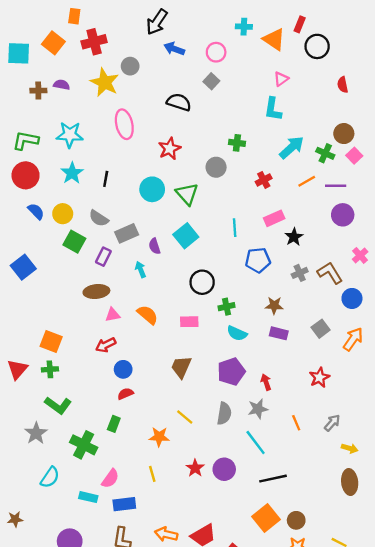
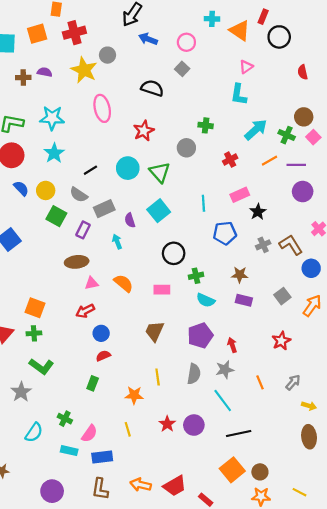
orange square: (53, 43) -> (37, 34), turned 36
black line: (106, 179) -> (90, 170), moved, turned 48
yellow line: (185, 417) -> (158, 377), turned 42
green cross: (84, 445) -> (65, 419), moved, size x0.6

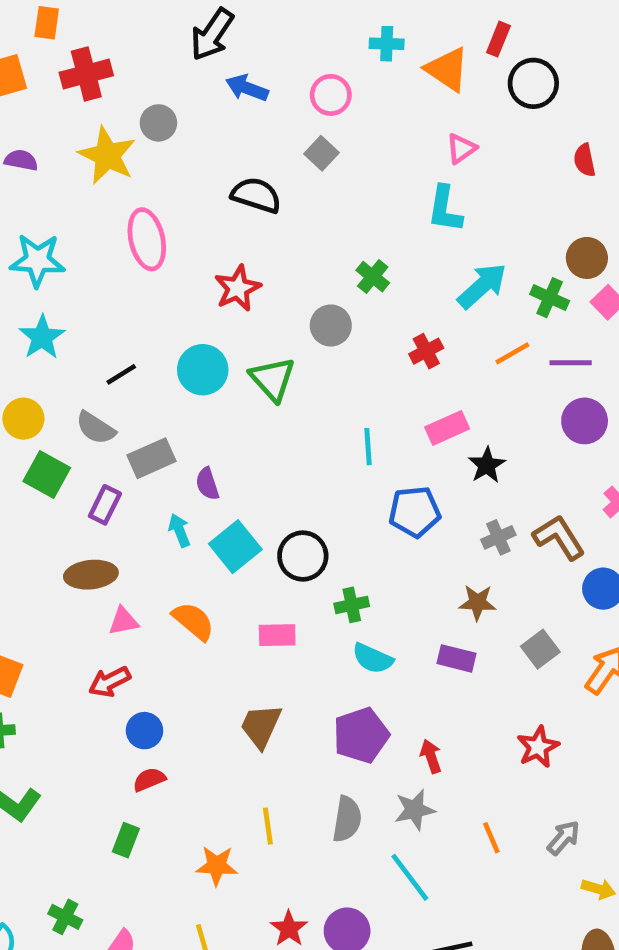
green cross: (206, 125) -> (373, 277), turned 32
cyan square: (159, 211) -> (235, 547), moved
brown star: (240, 275) -> (477, 603), moved

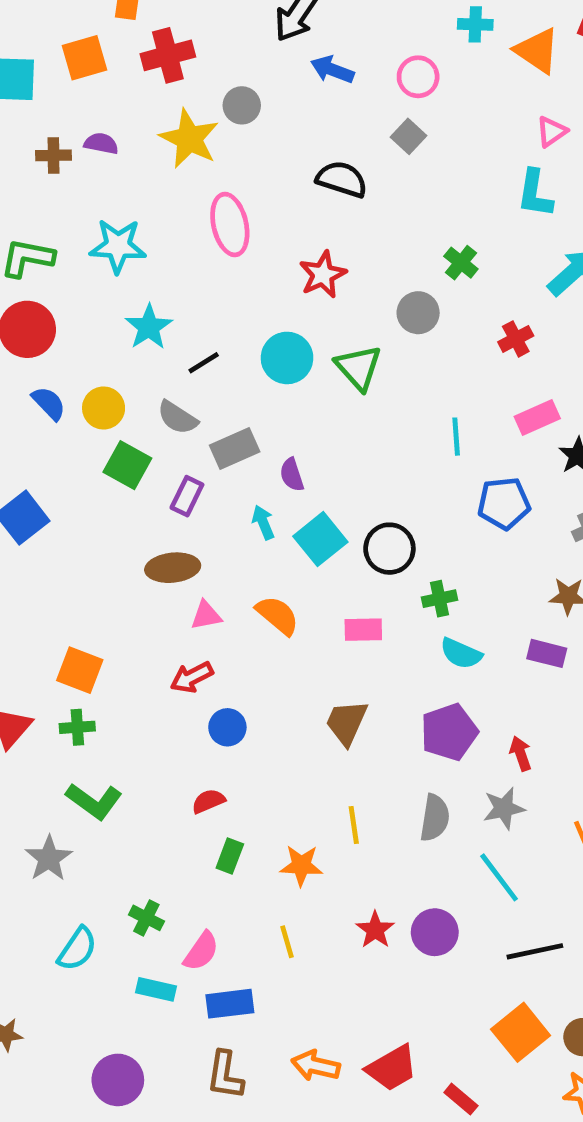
cyan star: (42, 337) -> (149, 327), moved
red semicircle: (149, 780) -> (208, 801), moved
green rectangle: (126, 840) -> (230, 856), moved

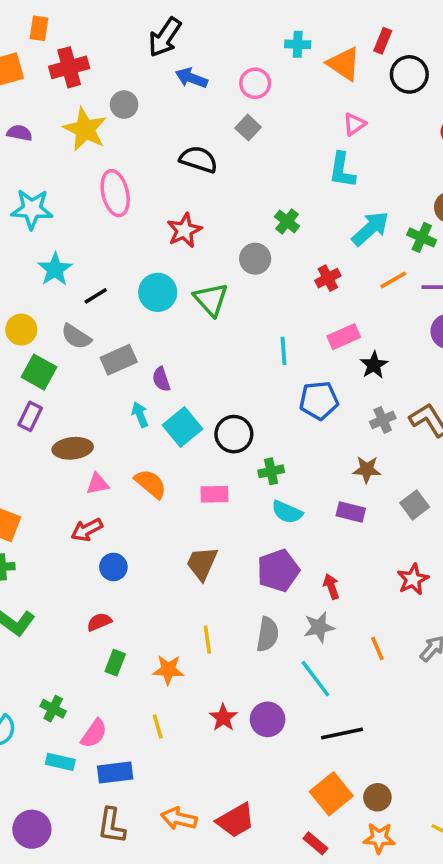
purple rectangle: (187, 496) -> (30, 416), moved
red rectangle: (461, 1099) -> (315, 843), moved

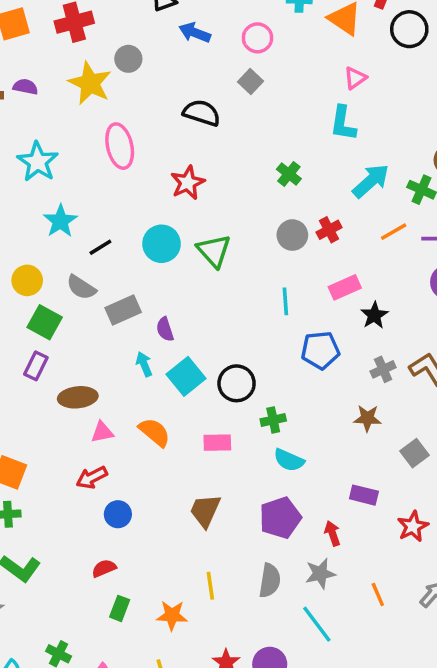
cyan star: (32, 209) -> (38, 162), turned 30
gray circle: (255, 259) -> (292, 235), moved
purple rectangle: (351, 512) -> (364, 495), moved

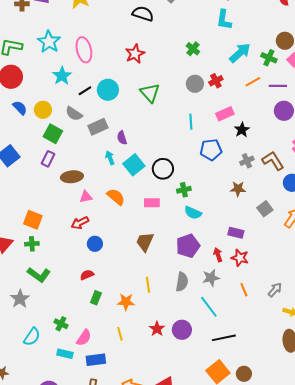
pink ellipse: (120, 146) -> (84, 50), moved
cyan circle: (162, 244) -> (108, 90), moved
red star: (413, 526) -> (240, 258), moved, turned -30

